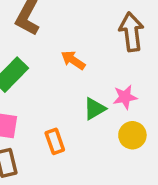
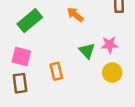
green triangle: (95, 109) -> (87, 51), turned -48

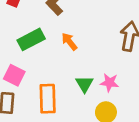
orange arrow: (75, 15) -> (69, 42), moved
orange rectangle: (56, 71) -> (48, 99), size x1.5

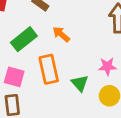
green triangle: (84, 84) -> (80, 83), moved
orange rectangle: (48, 99) -> (49, 69), moved

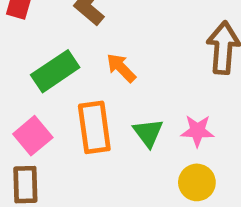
pink square: (14, 77) -> (33, 136), turned 30
green triangle: (80, 83) -> (148, 133), moved

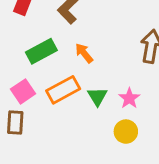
orange rectangle: (94, 127) -> (63, 90), turned 64
pink star: (197, 131) -> (129, 98), turned 30

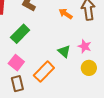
orange arrow: (84, 53) -> (66, 14), moved
orange rectangle: (63, 90) -> (44, 72), moved

